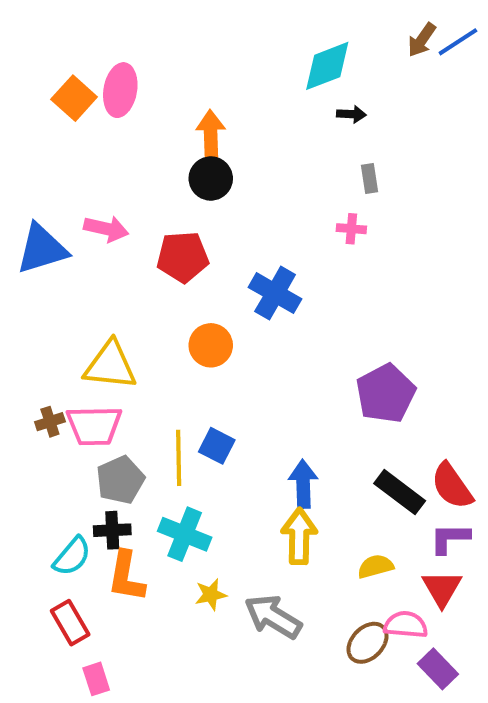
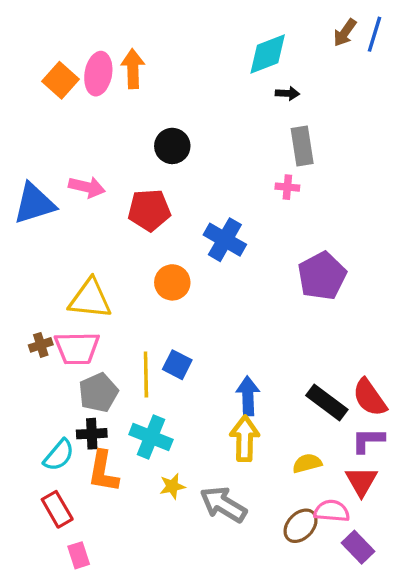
blue line: (458, 42) -> (375, 34), turned -40
orange arrow: (211, 134) -> (133, 69), moved
gray rectangle: (370, 178) -> (302, 146), size x1.6
purple pentagon: (386, 394) -> (322, 276), moved

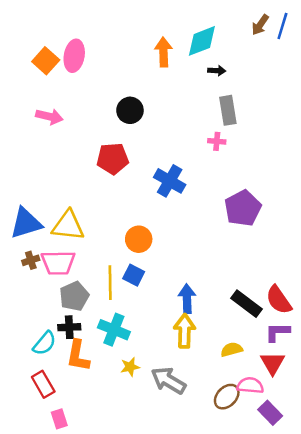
orange arrow: (133, 69) -> (163, 52), moved
pink arrow: (87, 187) -> (49, 117), moved
blue triangle: (34, 204) -> (26, 223), moved
orange circle: (172, 282) -> (139, 239), moved

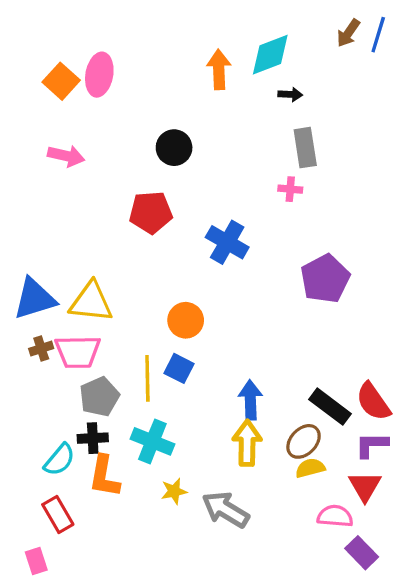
brown ellipse: (227, 397) -> (304, 441), moved
pink rectangle: (59, 419) -> (36, 561), moved

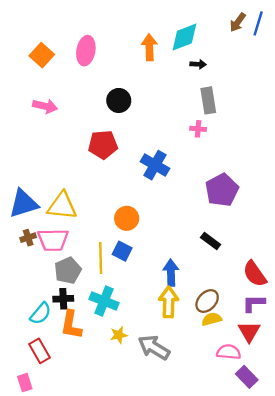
pink ellipse: (99, 75) -> (86, 51), moved
black rectangle: (330, 407) -> (211, 241), moved, size x0.7

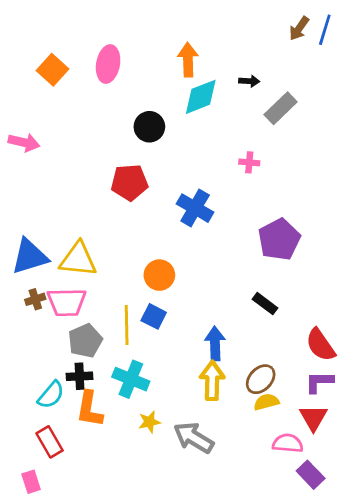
cyan diamond: (184, 37) -> (201, 97), moved
gray rectangle: (208, 100) -> (281, 108), moved, turned 55
pink arrow: (45, 106) -> (24, 142), moved

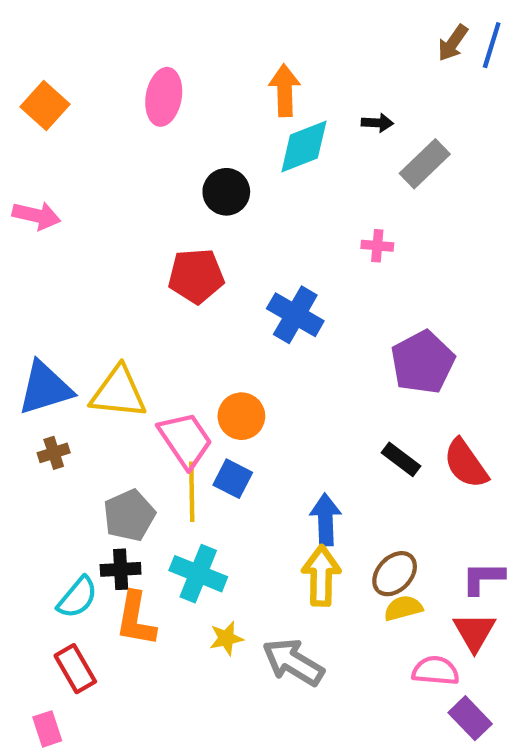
orange square: (52, 70) -> (45, 105), moved
pink trapezoid: (67, 302) -> (185, 440), moved, turned -123
red semicircle: (321, 345) -> (466, 464), moved

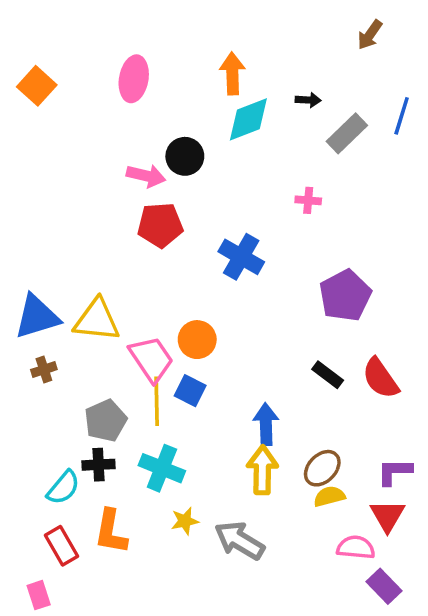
blue line: (492, 45) -> (402, 116), moved
pink arrow: (36, 216) -> (146, 176), moved
orange L-shape: (136, 619) -> (111, 532), moved

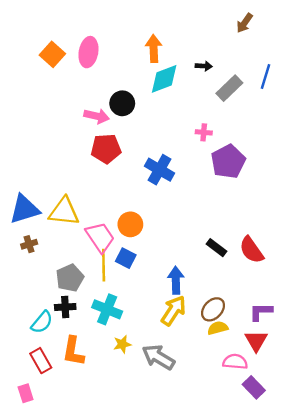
orange square: (37, 86) -> (52, 54), moved
purple pentagon: (345, 296) -> (228, 161), moved
yellow arrow: (262, 470) -> (173, 311), turned 32

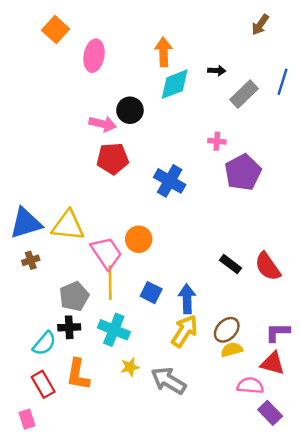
orange square: (52, 54) -> (56, 30), moved
blue square: (126, 258) -> (151, 293), moved
red triangle: (256, 341) -> (273, 363), turned -45

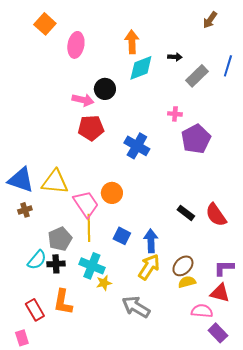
blue triangle: (26, 223) -> (21, 180), turned 36
cyan semicircle: (44, 343) -> (37, 260), moved
yellow star: (130, 367) -> (104, 283), moved

